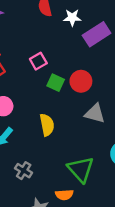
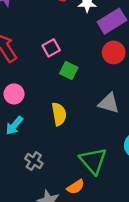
red circle: (81, 81) -> (114, 52), moved
orange semicircle: (64, 195) -> (76, 187), turned -30

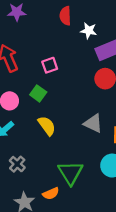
green square: (69, 71) -> (38, 93), moved
yellow semicircle: (59, 114) -> (47, 126), turned -36

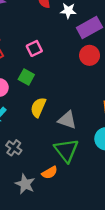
gray triangle: (93, 123) -> (67, 120), moved
yellow semicircle: (47, 126) -> (38, 107), turned -114

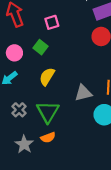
gray triangle: (67, 120) -> (83, 93), moved, turned -42
green triangle: (66, 150) -> (48, 112), moved

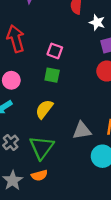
pink square: (52, 22) -> (55, 51), turned 32
green square: (40, 47) -> (52, 75), moved, turned -32

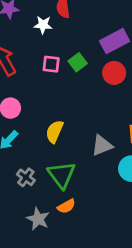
white star: (97, 22) -> (43, 25), moved
green square: (52, 75) -> (78, 62), moved, turned -35

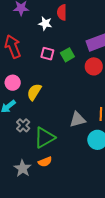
yellow semicircle: (55, 132) -> (34, 92), moved
green triangle: (62, 175) -> (44, 138), turned 30
gray cross: (26, 177) -> (23, 125), moved

